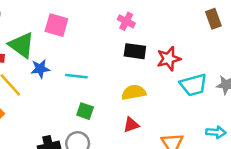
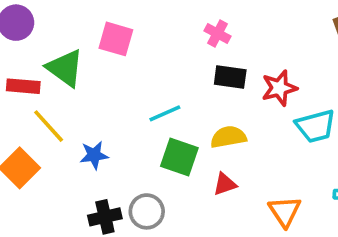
blue star: (40, 69) -> (94, 155), moved
cyan line: (76, 76) -> (165, 113), moved, turned -30
green square: (85, 111) -> (179, 157), moved, size x1.5

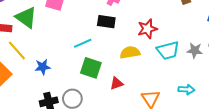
black rectangle: (230, 77) -> (106, 22), moved
yellow semicircle: (228, 137) -> (130, 52), moved

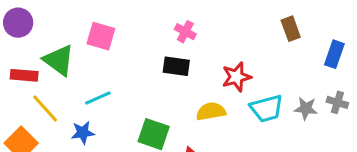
cyan line: (83, 43) -> (98, 98), moved

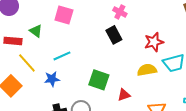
green triangle: (59, 60) -> (36, 31), size x0.6
black rectangle: (176, 66) -> (114, 35), turned 54
yellow semicircle: (211, 111) -> (147, 70), moved

